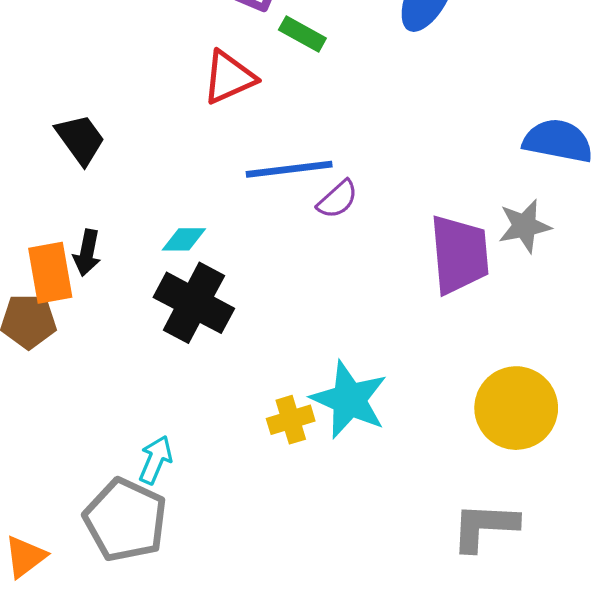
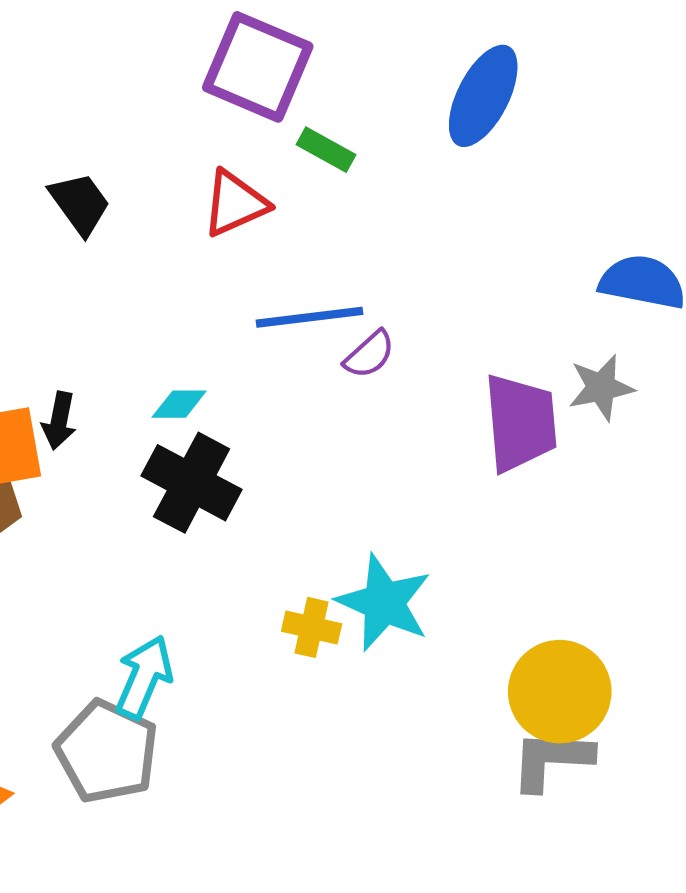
black trapezoid: (80, 139) -> (80, 203), moved
yellow circle: (516, 408) -> (560, 692), moved
yellow cross: (291, 420) -> (312, 627), turned 30
cyan arrow: (155, 460) -> (144, 677), size x1.4

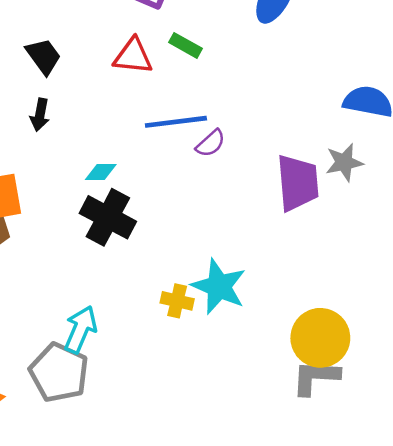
green rectangle: (326, 150) -> (185, 45), moved
red triangle: (235, 203) -> (133, 56), turned 30
black arrow: (59, 421) -> (40, 115), moved

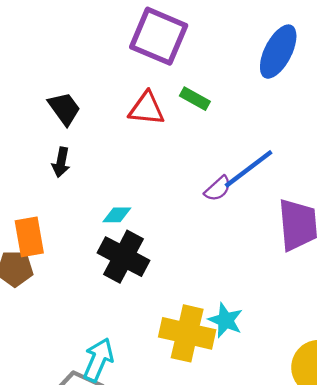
blue line: (176, 122) -> (249, 169), moved, turned -30
cyan star: (219, 287) -> (226, 320), size x0.7
yellow cross: (177, 301) -> (187, 333), size x1.8

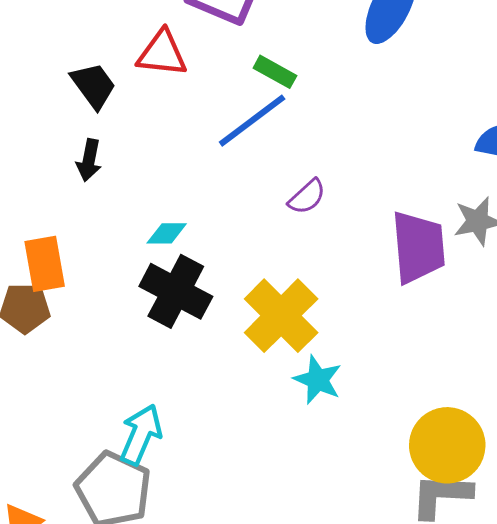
red triangle: (147, 109) -> (162, 53), moved
blue line: (249, 169) -> (252, 121), moved
yellow cross: (187, 333) -> (281, 316), moved, turned 32

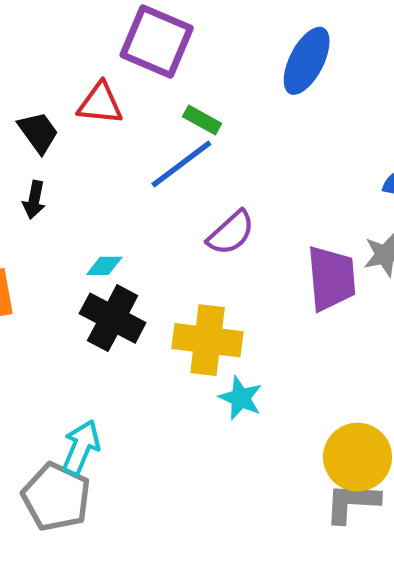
purple semicircle: (307, 197) -> (231, 233), size x1.4
yellow cross: (281, 316) -> (208, 340), turned -38

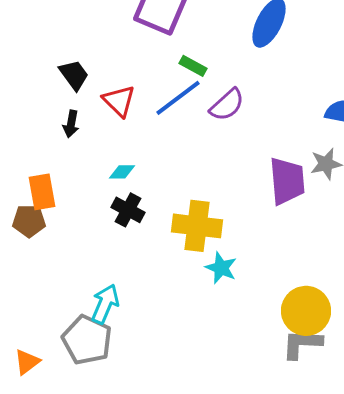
red triangle: (100, 103) -> (119, 101), moved, turned 39
purple semicircle: (231, 233) -> (227, 105), moved
black cross: (113, 318) -> (128, 210), size x0.7

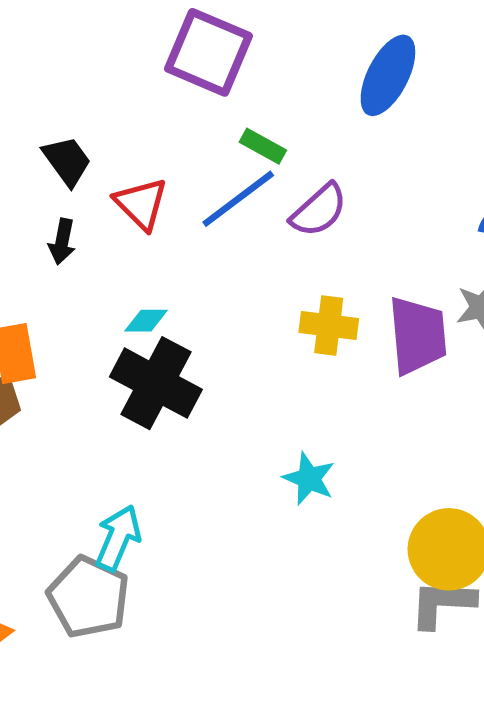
black cross: (128, 210) -> (156, 383), size x1.6
yellow cross: (197, 226) -> (329, 326), moved, size x0.7

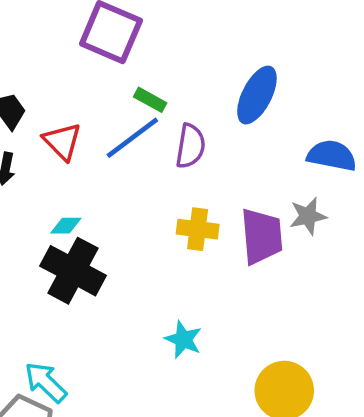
blue ellipse: (388, 75) -> (257, 95), moved
purple semicircle: (319, 210) -> (190, 146), turned -39
cyan arrow: (118, 538) -> (46, 382), turned -69

